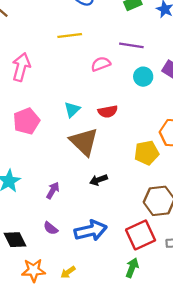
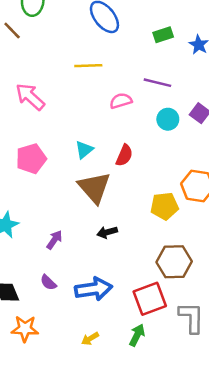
pink arrow: (21, 67) -> (30, 97), turned -68
red semicircle: (108, 111) -> (124, 155), turned -60
yellow arrow: (68, 272) -> (90, 339), moved

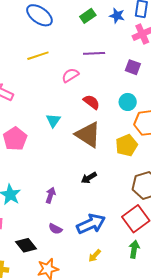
cyan circle: (168, 119) -> (128, 102), moved
red semicircle: (124, 155) -> (91, 102), moved, turned -60
brown triangle: (94, 188) -> (88, 135), moved
yellow arrow: (90, 339) -> (95, 256), moved

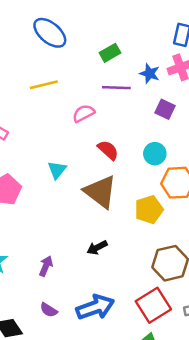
green rectangle: (88, 16) -> (110, 53), moved
blue star: (117, 16) -> (150, 74), moved

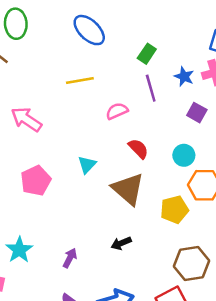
green rectangle: (110, 53) -> (147, 54), turned -30
purple line: (116, 88) -> (151, 88), turned 68

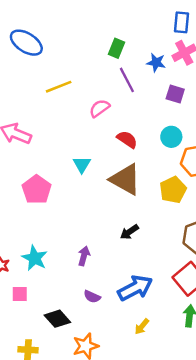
blue ellipse: (89, 30) -> (26, 43), moved

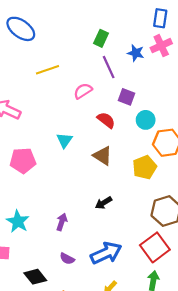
purple square: (175, 94) -> (126, 97), moved
brown triangle: (125, 179) -> (103, 156), size x0.7
pink pentagon: (37, 190) -> (23, 160), turned 30

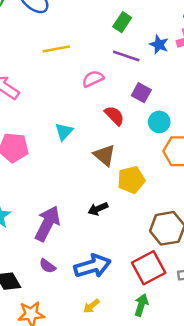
purple line: (109, 67) -> (126, 56), turned -55
yellow pentagon: (145, 167) -> (131, 180), moved
purple arrow: (62, 222) -> (47, 224), size x1.8

